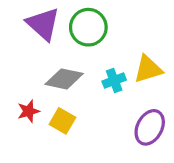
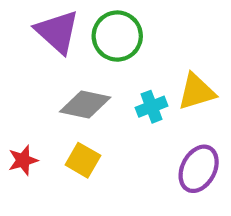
red star: (29, 111) -> (23, 160), moved

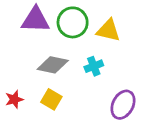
purple triangle: (57, 32) -> (35, 20), turned -40
yellow triangle: (196, 92) -> (108, 30), moved, turned 30

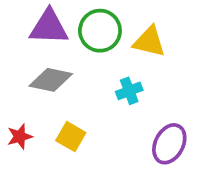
gray diamond: (53, 65) -> (51, 80), moved

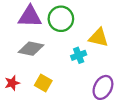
yellow triangle: (149, 42) -> (99, 38), moved

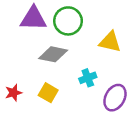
gray diamond: (31, 49) -> (53, 54), moved
cyan cross: (79, 55) -> (88, 78), moved

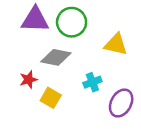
red star: (14, 93) -> (29, 80), moved

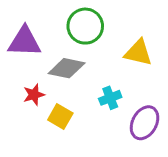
purple triangle: (35, 20) -> (24, 42), moved

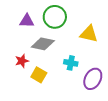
purple triangle: (24, 42) -> (27, 21), moved, size x0.7
cyan cross: (110, 98) -> (71, 63), turned 32

